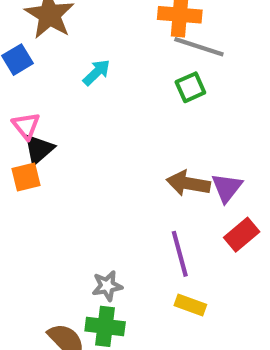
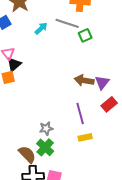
gray line: (199, 47) -> (67, 23), moved
yellow rectangle: (190, 305) -> (85, 137), turned -32
green cross: (105, 326) -> (45, 147), turned 36

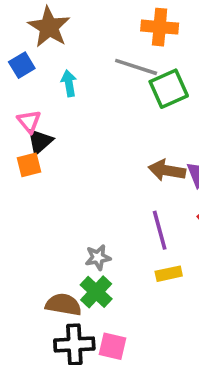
cyan arrow: (41, 28) -> (69, 83), moved, turned -56
green square: (85, 35) -> (169, 89), size x1.5
brown semicircle: (27, 154) -> (63, 305), turned -36

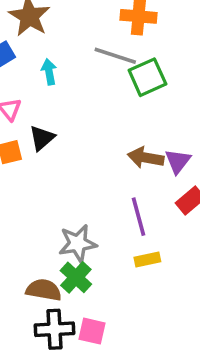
black triangle: (40, 141) -> (42, 138), moved
gray star: (98, 257) -> (78, 243), size x1.5

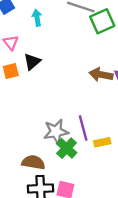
purple line: (138, 217) -> (83, 128), moved
green cross: (76, 277) -> (67, 148), moved

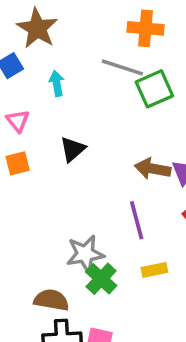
black triangle: (32, 62) -> (73, 149), moved
purple line: (83, 128) -> (137, 220), moved

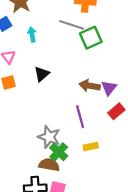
gray star: (85, 254) -> (49, 137), turned 30
brown semicircle: (51, 300) -> (49, 165), moved

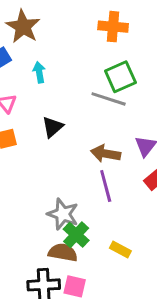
gray line: (72, 25) -> (109, 99), moved
brown arrow: (90, 86) -> (106, 154), moved
yellow rectangle: (91, 147) -> (120, 250), moved, turned 40

